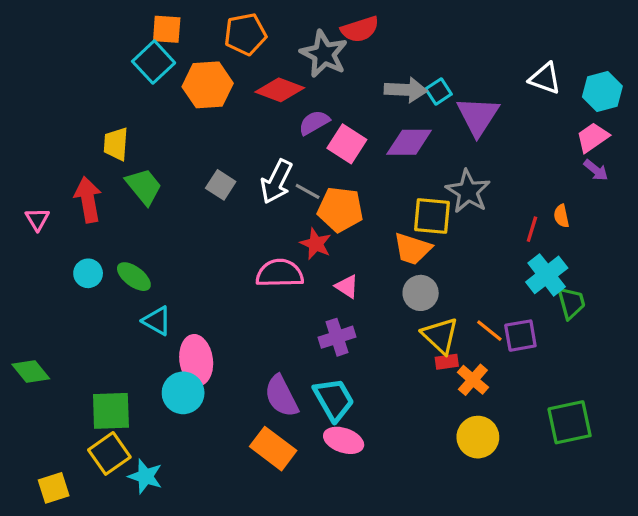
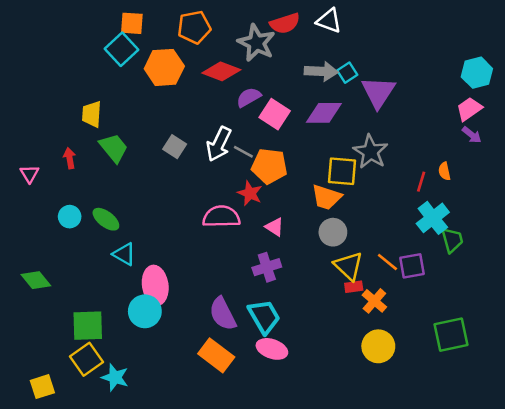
white triangle: (545, 78) -> (329, 21), moved
red arrow: (88, 200) -> (70, 158), size x0.6
green diamond: (31, 372) -> (36, 280), moved

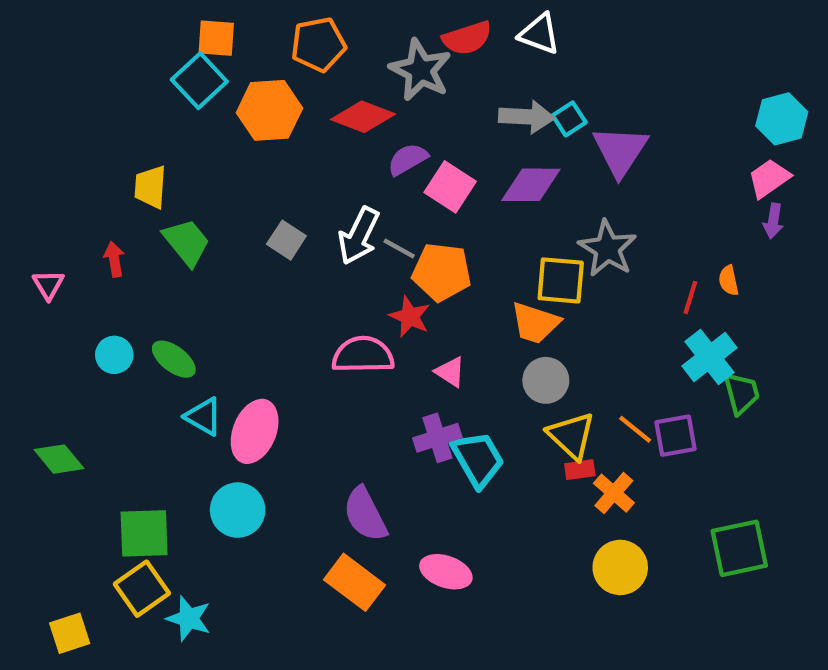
purple arrow: (472, 135) -> (773, 221), turned 60
pink ellipse: (155, 285) -> (255, 431), moved, turned 30
cyan trapezoid: (264, 316) -> (478, 459), moved

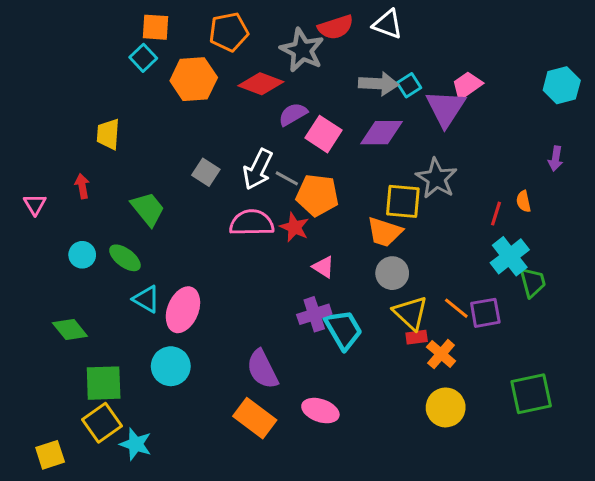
cyan square: (199, 81) -> (143, 58), size x0.7
pink trapezoid: (769, 178) -> (467, 85), moved
green trapezoid: (187, 242) -> (148, 209), moved
pink semicircle: (363, 355) -> (252, 223), moved
green diamond: (59, 459) -> (70, 330), moved

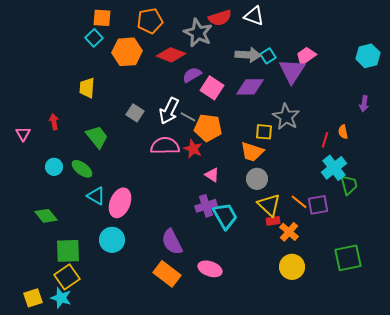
yellow trapezoid: (108, 134) -> (87, 88), moved
yellow square: (403, 201) -> (264, 132), size x0.7
cyan star: (136, 444) -> (61, 298), moved

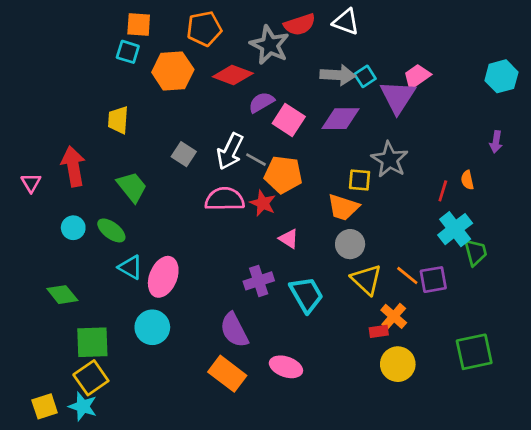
cyan square: (94, 38) -> (128, 52), turned -30
red arrow: (54, 122) -> (73, 166), size x1.8
purple cross: (206, 206) -> (259, 281), moved
red rectangle: (273, 221) -> (379, 331), moved

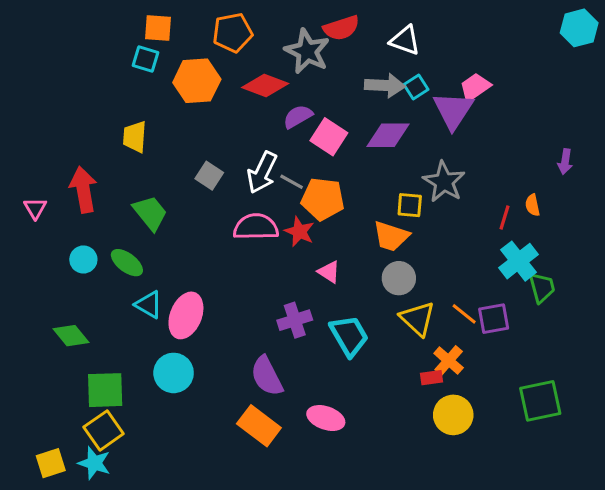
white triangle: (346, 22) -> (405, 40), moved
cyan hexagon: (501, 76) -> (579, 28), moved

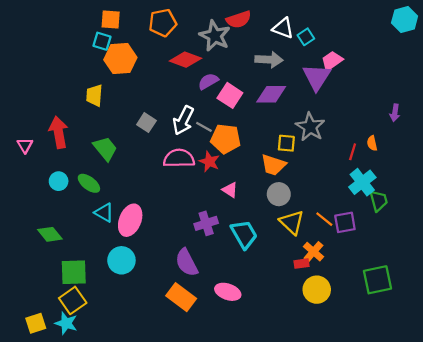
orange hexagon: (197, 81) -> (120, 59), moved
cyan square: (416, 87) -> (306, 37), moved

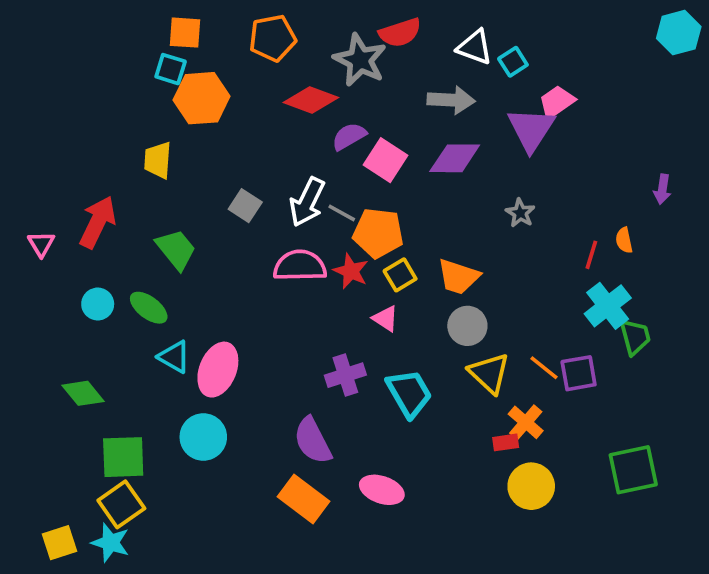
gray star: (310, 127) -> (520, 213), size x0.6
red arrow: (59, 132) -> (98, 222), turned 36
yellow square: (286, 143) -> (400, 275), moved, turned -36

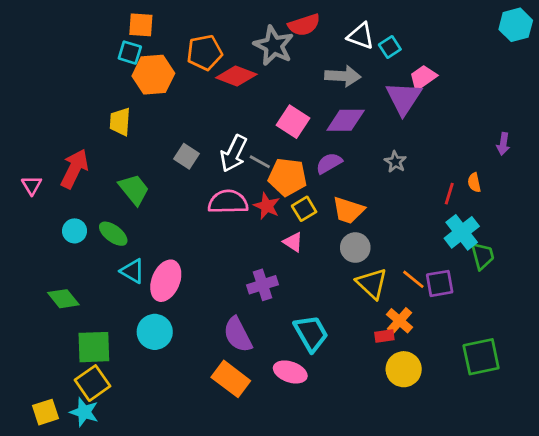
orange pentagon: (273, 38) -> (204, 53), moved
purple semicircle: (349, 136) -> (329, 163), moved
cyan trapezoid: (409, 393) -> (311, 333), moved

